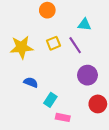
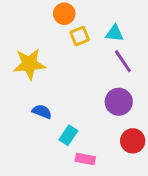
yellow square: (53, 43) -> (80, 36), moved
purple line: (75, 45) -> (123, 61), moved

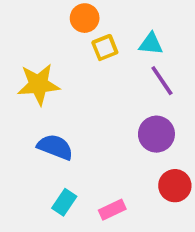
blue semicircle: (42, 112) -> (55, 147), size x1.4
cyan rectangle: (68, 135) -> (64, 202), moved
pink rectangle: (85, 159) -> (112, 210), turned -36

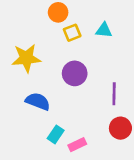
purple line: (162, 81) -> (114, 94), moved, turned 35
purple circle: (156, 134) -> (75, 73), moved
cyan rectangle: (64, 202) -> (56, 134), moved

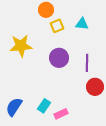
purple line: (114, 94) -> (87, 63), moved
blue semicircle: (38, 101) -> (14, 107), moved, turned -78
red circle: (120, 128) -> (95, 87), moved

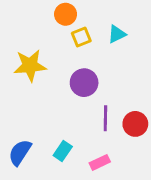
cyan triangle: (82, 24) -> (117, 34), turned -32
purple line: (87, 63) -> (105, 118), moved
pink rectangle: (61, 114) -> (100, 162), moved

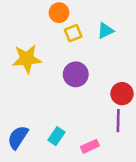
purple line: (105, 118) -> (118, 121), moved
red circle: (135, 124) -> (122, 94), moved

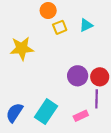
purple circle: (76, 74) -> (78, 76), moved
cyan rectangle: (56, 136) -> (46, 112), size x1.6
pink rectangle: (90, 146) -> (81, 116), moved

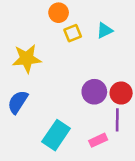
blue semicircle: (14, 113) -> (18, 102), moved

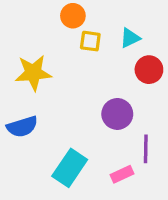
yellow square: (73, 33) -> (90, 41), turned 30
red circle: (121, 93) -> (149, 70), moved
blue semicircle: (18, 102) -> (22, 127), turned -140

